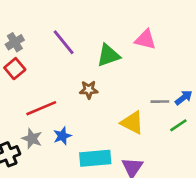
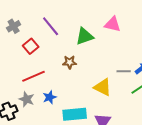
red square: (15, 69) -> (31, 46), moved

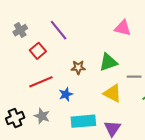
green triangle: (85, 36) -> (108, 62), moved
blue star: (50, 97) -> (66, 94), moved
gray star: (27, 99) -> (42, 116), moved

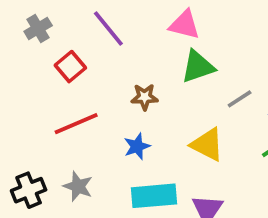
pink triangle: (123, 28) -> (184, 25), moved
green triangle: (108, 62) -> (198, 67), moved
gray line: (134, 77) -> (240, 99), moved, turned -32
blue star: (66, 94) -> (137, 146), moved

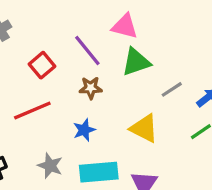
purple line: (108, 29) -> (87, 51), moved
red square: (70, 67) -> (42, 65), moved
gray star: (78, 186) -> (50, 166), moved

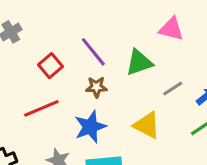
pink triangle: (125, 26) -> (171, 29), moved
blue star: (84, 130) -> (90, 127), size x1.5

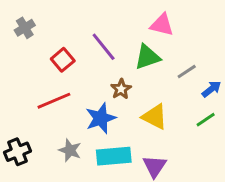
pink triangle: (171, 29) -> (162, 25), moved
brown star: (96, 87) -> (121, 89), moved, turned -30
gray line: (173, 89) -> (187, 72), moved

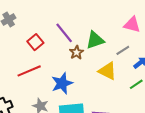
pink triangle: (162, 25) -> (132, 25), moved
brown star: (121, 89) -> (77, 52), moved
yellow triangle: (155, 117) -> (107, 71), moved

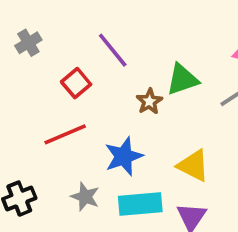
purple line: (64, 33) -> (113, 50), moved
yellow triangle: (107, 71) -> (193, 166), moved

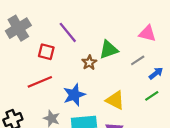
gray cross: (28, 43) -> (18, 28), size x1.6
red square: (76, 83) -> (46, 52), turned -35

